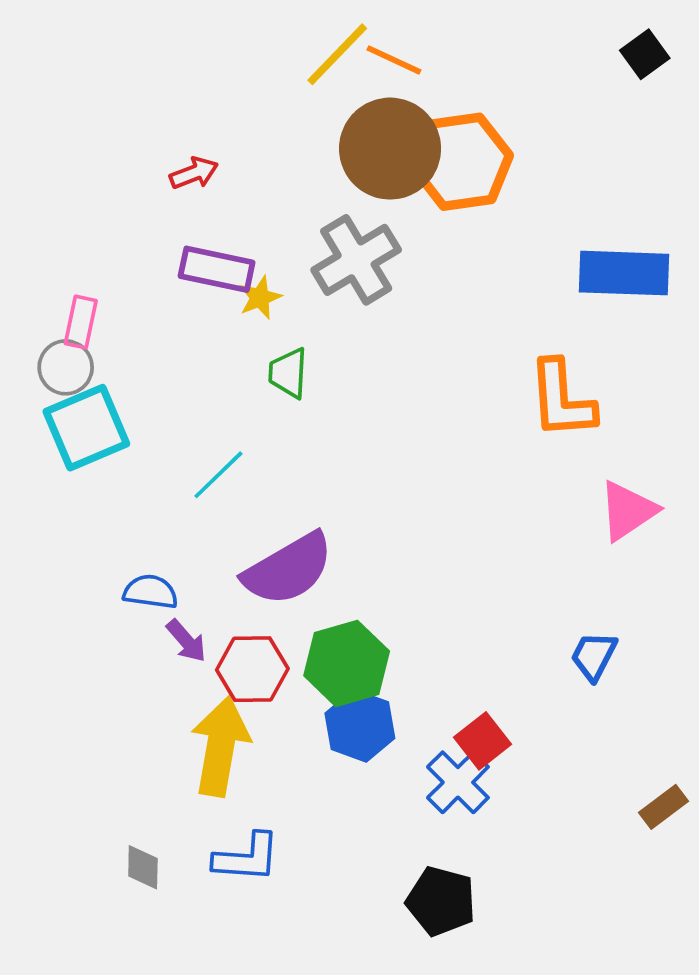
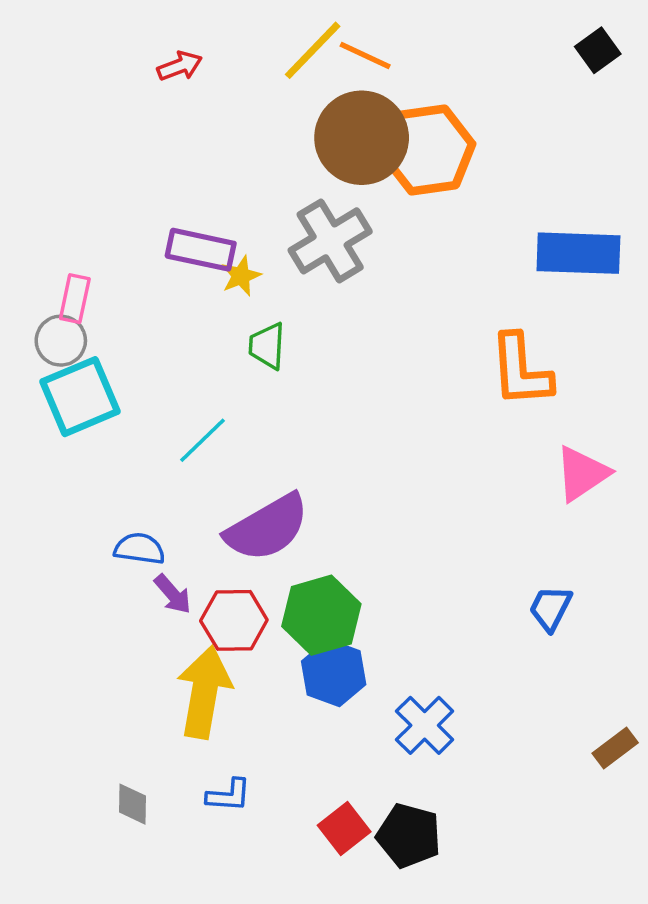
red arrow: (194, 173) -> (180, 66), moved
red square: (482, 741) -> (344, 829), moved
blue L-shape: (247, 858) -> (229, 795), size x0.7

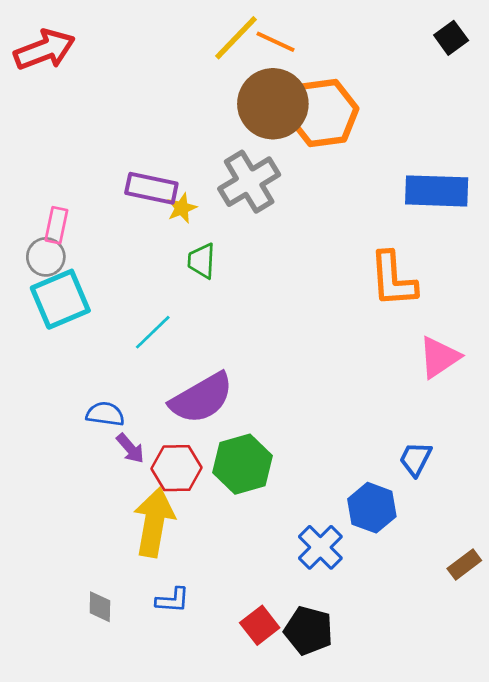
red arrow: (180, 66) -> (45, 50), moved, size x1.8
blue hexagon: (334, 673) -> (372, 508), moved

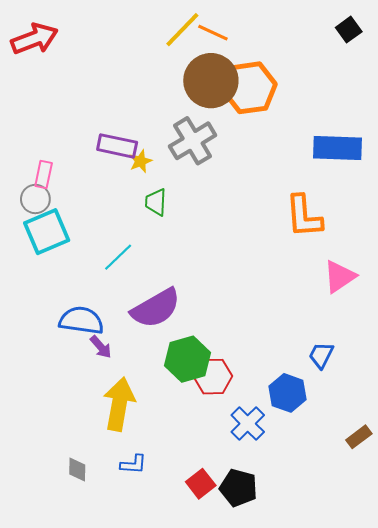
blue semicircle: (105, 414) -> (81, 320), size x1.5
red hexagon: (177, 468) -> (213, 377), moved

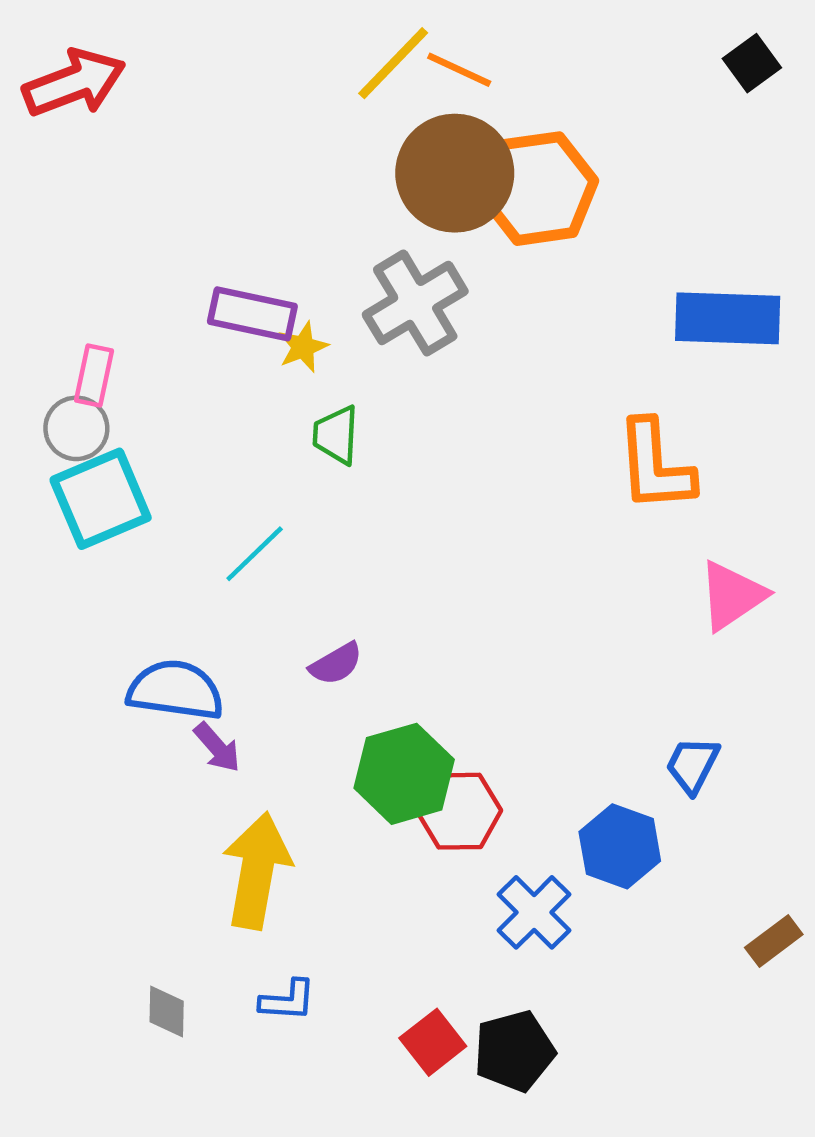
purple semicircle: (156, 308) -> (336, 664), size x0.5
black pentagon: (238, 488) -> (514, 1051), turned -30

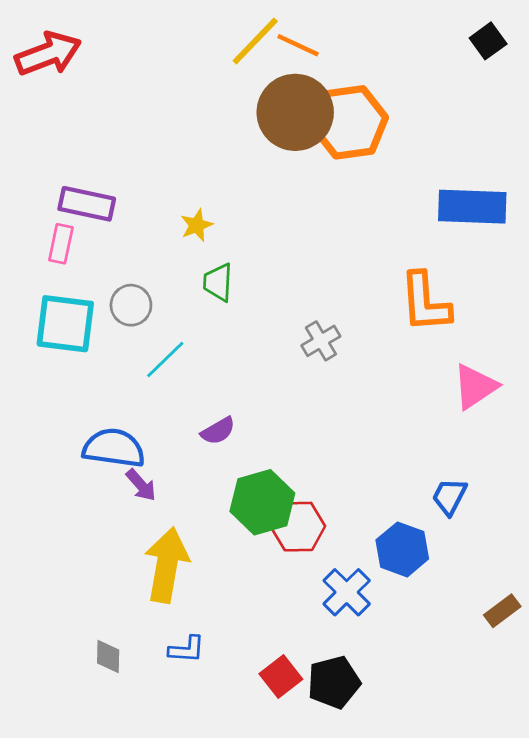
gray cross: (415, 303) -> (321, 341), moved, size x0.6
purple rectangle: (252, 314) -> (87, 204), moved
gray circle: (76, 428) -> (131, 305), moved
cyan square: (101, 499) -> (65, 324), turned 30

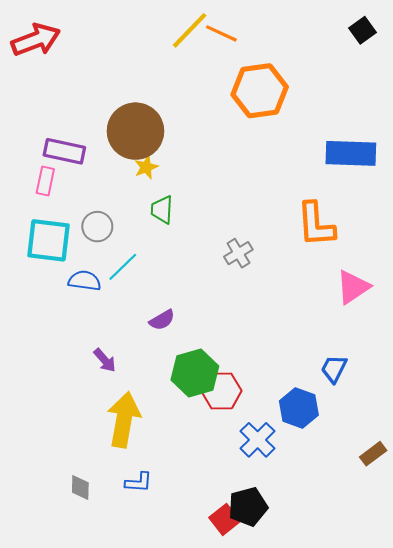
brown circle: (295, 112) -> (135, 131), moved
blue semicircle: (114, 448) -> (85, 281), moved, size x0.7
red square: (281, 676) -> (225, 519), moved

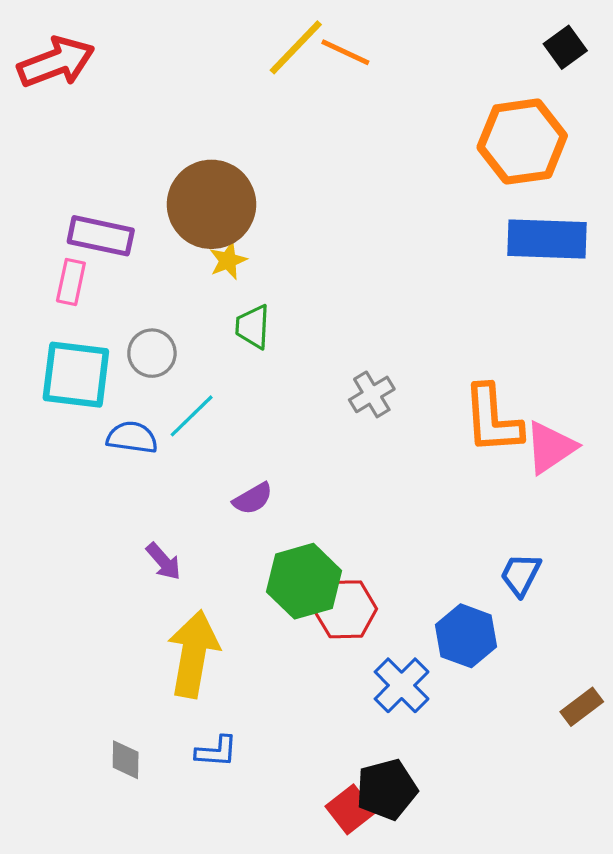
orange hexagon: (260, 91) -> (522, 142), moved
orange L-shape: (316, 224) -> (492, 419), moved

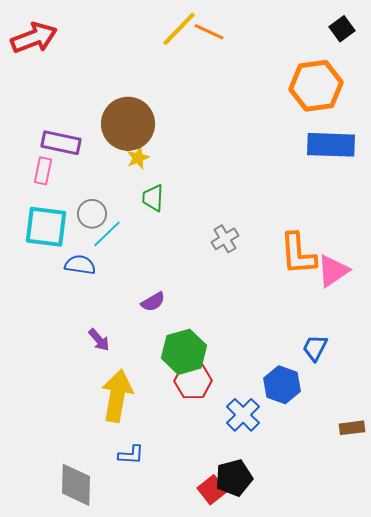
cyan line: (192, 416) -> (107, 234), moved
red hexagon: (345, 609) -> (193, 381), moved
brown rectangle: (582, 707) -> (352, 428), turned 30
gray diamond: (126, 760) -> (76, 485), moved, size x1.8

